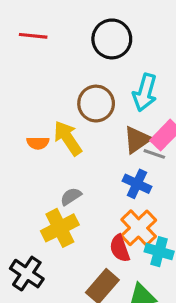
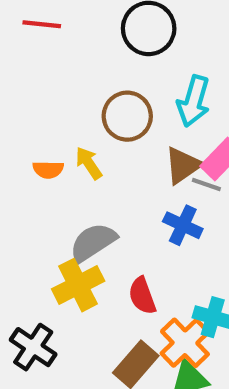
yellow arrow: (68, 138) -> (89, 163), size x0.7
gray semicircle: (71, 196) -> (93, 242), size x1.6
orange cross: (139, 228) -> (185, 343), moved
red semicircle: (120, 248) -> (142, 296), moved

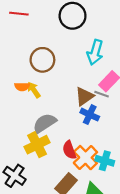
brown circle: (127, 116) -> (42, 60), moved
yellow arrow: (89, 163) -> (34, 90), moved
brown triangle: (183, 165) -> (84, 96), moved
orange cross: (185, 343) -> (85, 158), moved

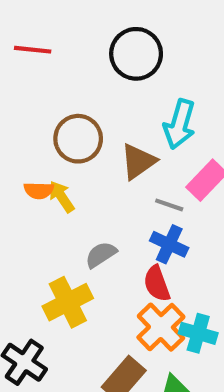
gray line: (102, 94) -> (169, 205), moved
brown triangle: (84, 96) -> (138, 161), moved
gray semicircle: (45, 123) -> (101, 255), moved, size x0.7
red semicircle: (69, 150) -> (157, 284), moved

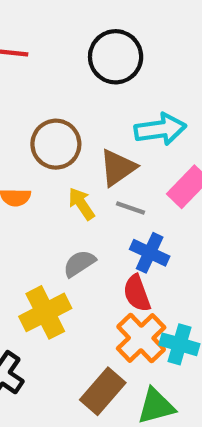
cyan arrow: (180, 124) -> (160, 129), turned -114
yellow arrow: (62, 197) -> (81, 204), moved
gray line: (169, 205) -> (130, 208), moved

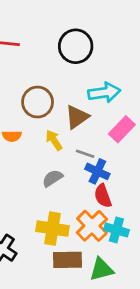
gray line: (130, 208) -> (85, 154), moved
red semicircle: (137, 293) -> (103, 196), moved
yellow cross: (45, 312) -> (53, 229), moved, turned 36
brown rectangle: (103, 391) -> (67, 260), turned 48

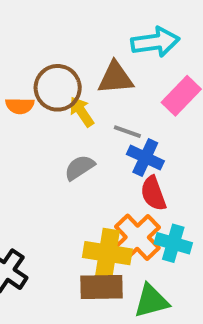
brown circle: (38, 102) -> (58, 88), moved
brown triangle: (77, 117) -> (115, 78), turned 30
yellow cross: (53, 229) -> (107, 253), moved

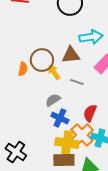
orange semicircle: (20, 106) -> (23, 69), turned -80
blue cross: (145, 158) -> (60, 118), moved
red semicircle: (153, 193) -> (90, 113), turned 42

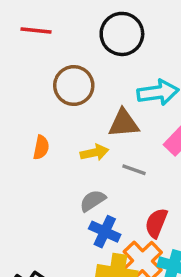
brown circle: (42, 60) -> (74, 86), moved
yellow arrow: (54, 72) -> (94, 153), turned 112

